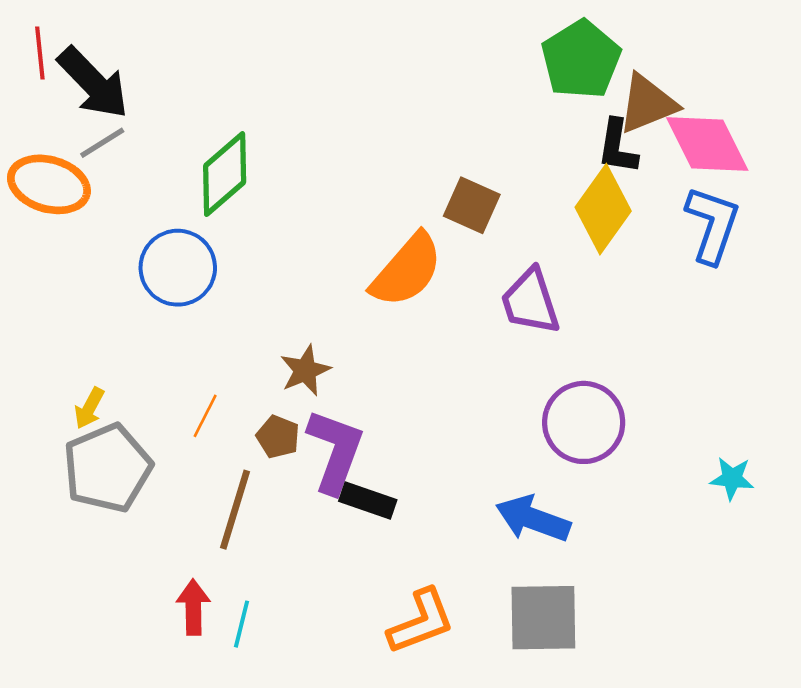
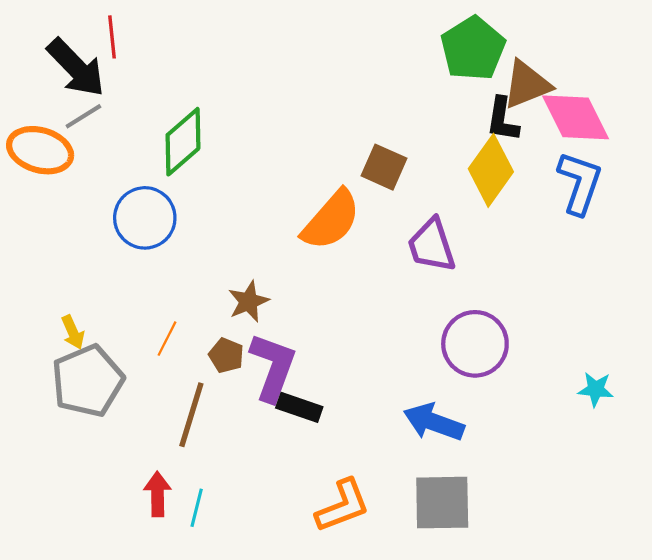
red line: (40, 53) -> (112, 37), moved
yellow arrow: (89, 408) -> (73, 332), turned -52

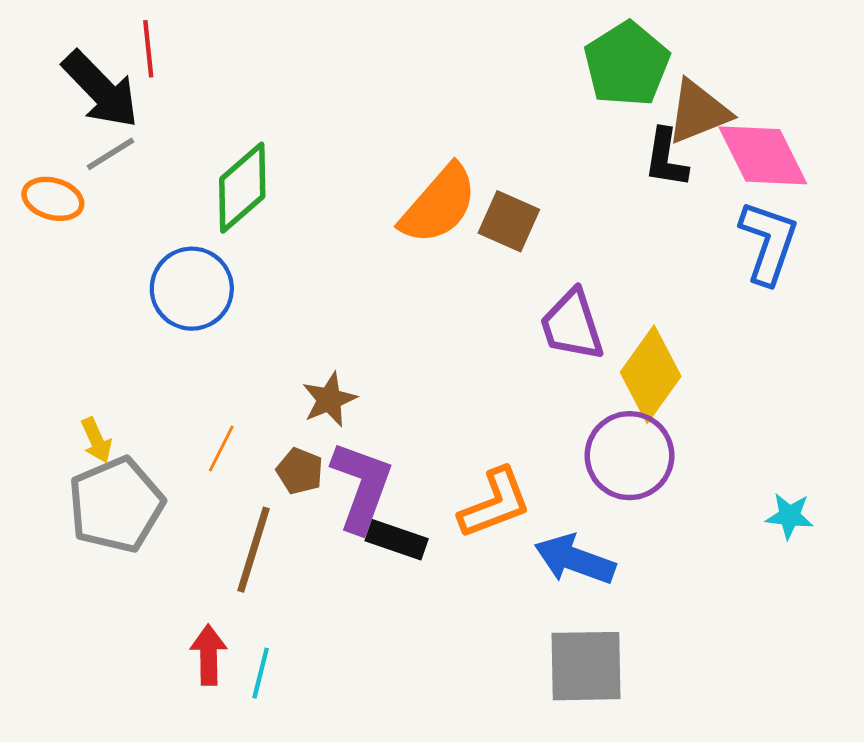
orange ellipse: (40, 150) -> (53, 199), size x0.7
yellow diamond: (491, 170) -> (651, 374), moved
orange semicircle: (331, 220) -> (439, 204), moved
orange L-shape: (343, 506) -> (495, 503), moved

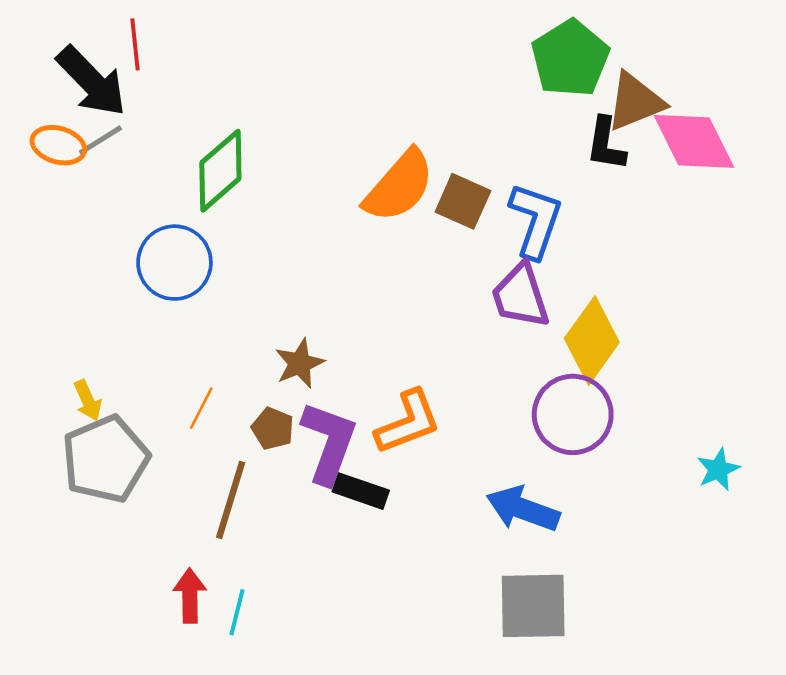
orange ellipse: (53, 199) -> (58, 145), moved
blue L-shape: (768, 242) -> (536, 220), moved
orange L-shape: (495, 503) -> (408, 422), moved
cyan star: (789, 516) -> (718, 469), turned -30

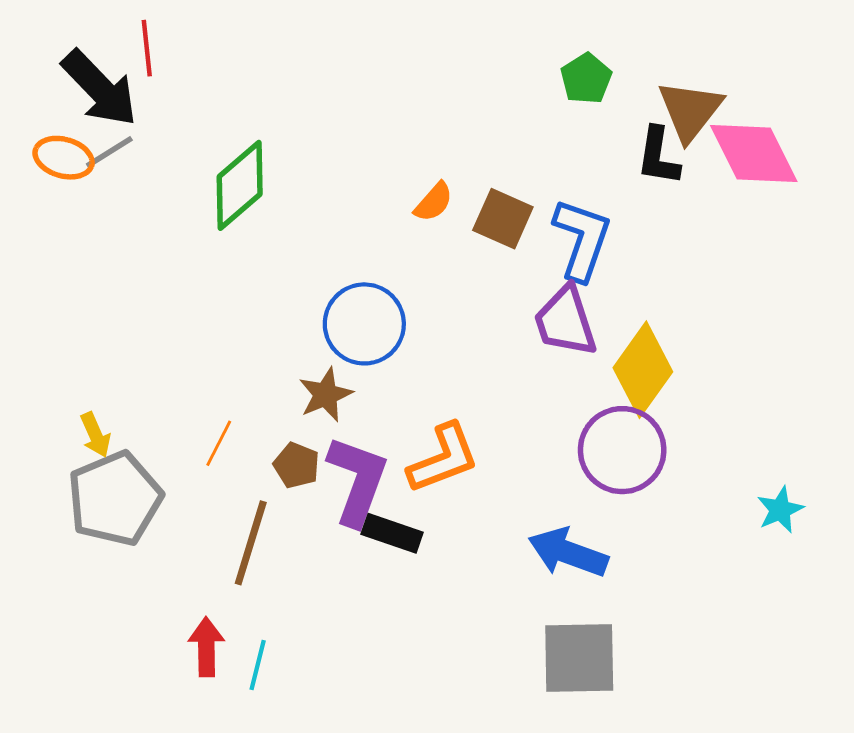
green pentagon: (570, 58) -> (586, 79), moved, size x0.6
brown triangle: (635, 102) -> (690, 111), turned -30
orange semicircle: (399, 186) -> (434, 202), size x0.5
blue circle: (174, 263) -> (364, 324), moved

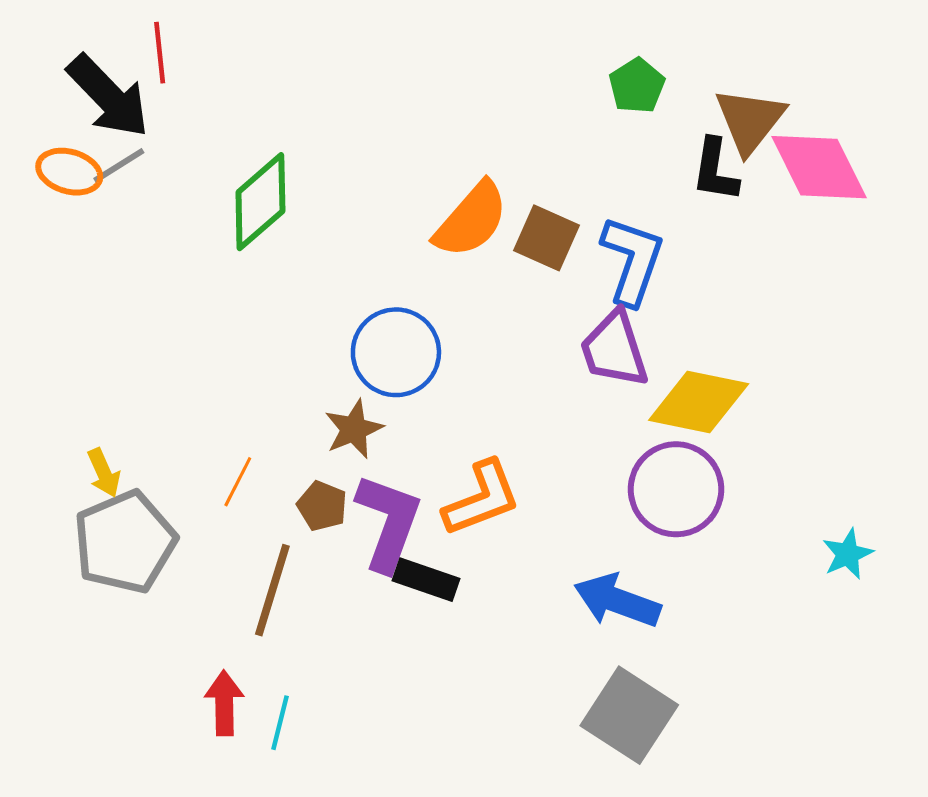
orange semicircle: (434, 202) -> (471, 220), size x1.8
yellow diamond: (643, 370) -> (699, 402), turned 66
gray square: (579, 658) -> (629, 715), turned 34

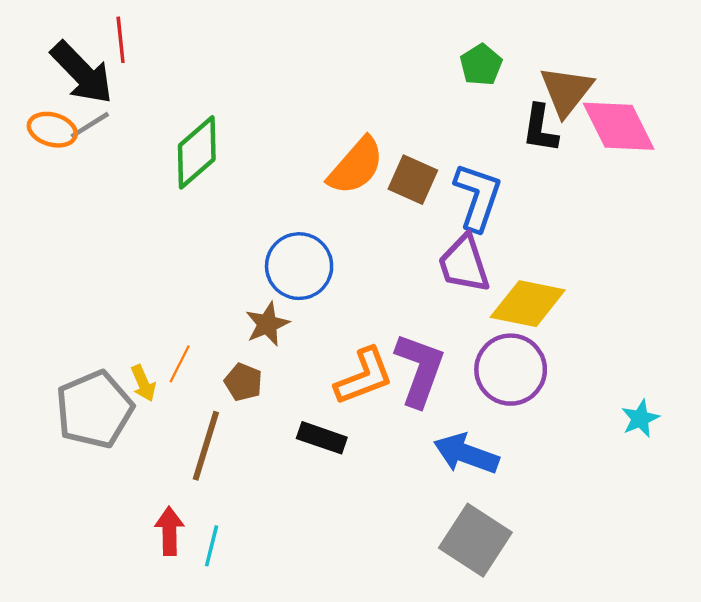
yellow arrow: (104, 473) -> (143, 383), moved
purple L-shape: (388, 522) -> (420, 370), moved

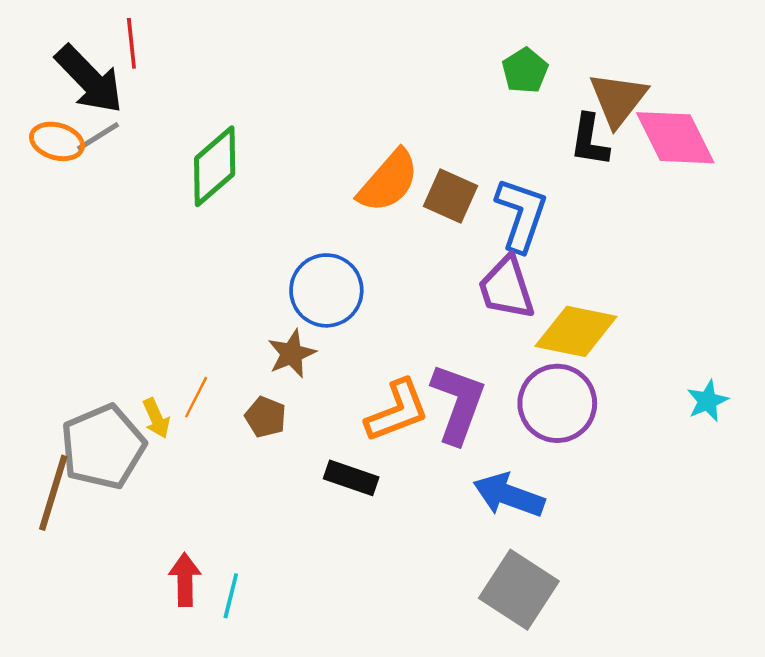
cyan star: (640, 418) -> (707, 401), moved
brown line: (206, 446) -> (53, 493), moved

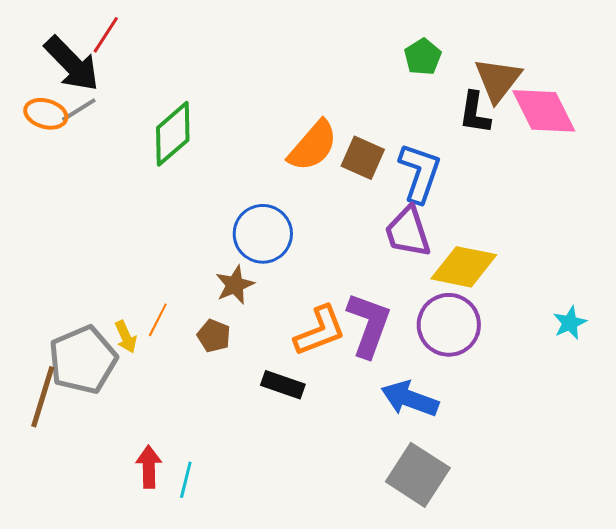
red line: (131, 43) -> (106, 35), turned 39

